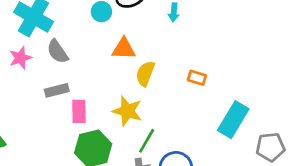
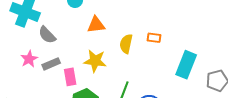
pink star: (20, 58) -> (29, 59), moved
yellow semicircle: (145, 74) -> (126, 44), moved
yellow star: (127, 111) -> (95, 61), moved

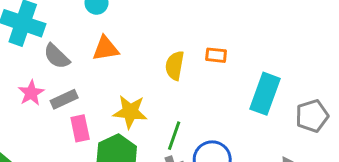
orange triangle: (96, 25) -> (106, 49), moved
yellow star: (95, 61) -> (130, 112), moved
pink rectangle: (70, 77) -> (80, 128), moved

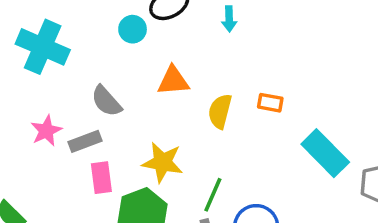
orange triangle: (106, 49) -> (173, 81), moved
gray semicircle: (57, 56) -> (106, 101), moved
cyan rectangle: (265, 94) -> (325, 153), turned -69

